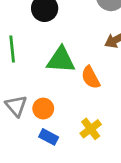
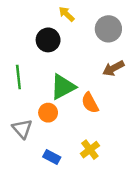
green triangle: (61, 60) -> (63, 87), turned -32
orange circle: (43, 109) -> (48, 113), moved

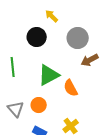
gray circle: (108, 29) -> (78, 38), moved
orange circle: (48, 113) -> (39, 105), moved

